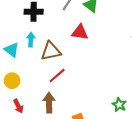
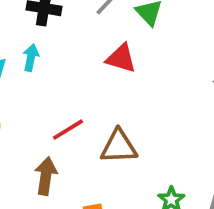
brown triangle: (51, 51) -> (119, 147), moved

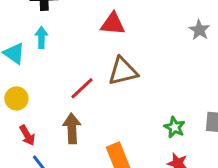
brown triangle: (119, 147) -> (123, 71), moved

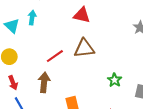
green star: (174, 127) -> (115, 80), moved

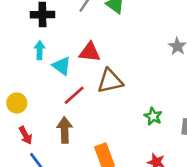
red triangle: (82, 15) -> (90, 52), moved
cyan triangle: (12, 26) -> (62, 66), moved

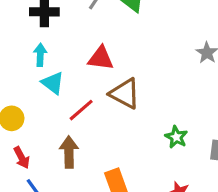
cyan triangle: (62, 66) -> (53, 83), moved
brown triangle: (110, 81) -> (125, 94), turned 40

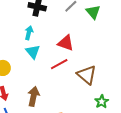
brown triangle: (125, 94) -> (87, 75), moved
red line: (81, 110) -> (59, 64), moved

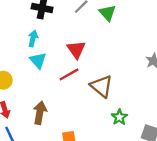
red triangle: (66, 43) -> (76, 50), turned 36

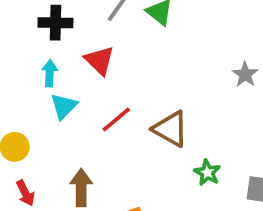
red triangle: (76, 50) -> (100, 60), moved
cyan triangle: (38, 60) -> (64, 106), turned 36

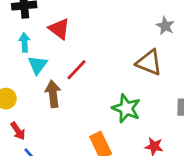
brown triangle: (171, 129) -> (149, 63), moved
green star: (207, 172) -> (126, 108), moved, size x1.5
brown arrow: (81, 188) -> (53, 94), moved

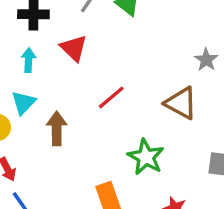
cyan triangle: (38, 65) -> (23, 103), moved
red line: (77, 70) -> (111, 97), moved

